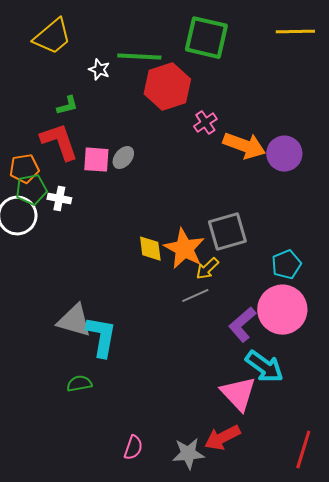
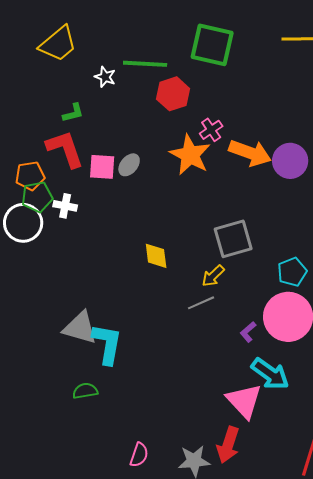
red hexagon: (167, 87) -> (173, 94), size x0.7
orange star: (184, 249) -> (190, 155), moved
purple L-shape: (242, 325) -> (248, 332), size x0.6
red arrow: (222, 438) -> (228, 445), turned -45

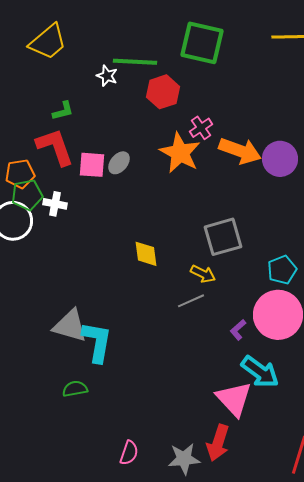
white star: (105, 77) -> (107, 76), moved
yellow arrow: (213, 276) -> (203, 274), turned -110

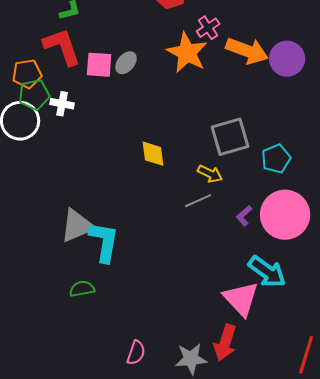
cyan pentagon: (282, 270) -> (276, 159), moved
gray triangle: (70, 326) -> (77, 226), turned -39
purple L-shape: (238, 330) -> (244, 216), moved

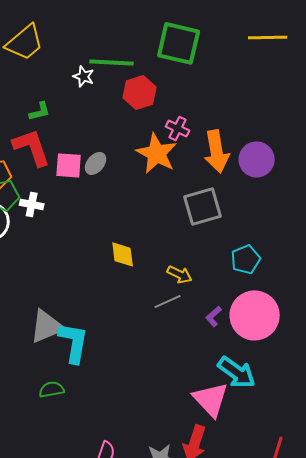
pink cross: (208, 28) -> (178, 128), turned -30
orange arrow: (247, 51) -> (217, 151), turned 60
gray square: (230, 137) -> (203, 206), moved

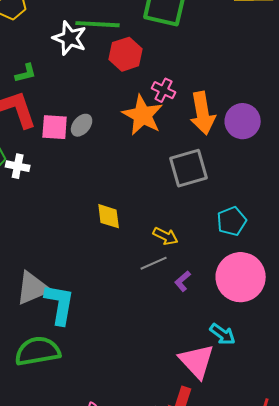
white star: (84, 76) -> (70, 38), size x1.6
purple L-shape: (214, 316) -> (183, 281), moved
cyan arrow: (237, 372) -> (223, 334), size x0.7
green semicircle: (52, 389) -> (38, 351), size x1.8

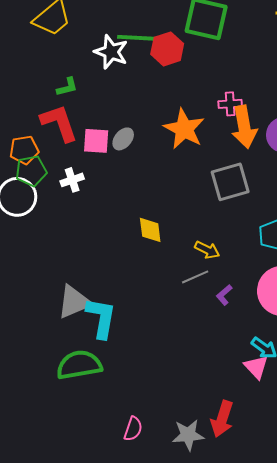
red hexagon: (126, 54) -> (167, 49), moved
pink cross: (164, 90) -> (230, 104), moved, turned -30
white cross: (18, 166) -> (72, 180), moved, turned -30
pink triangle: (197, 361) -> (256, 367), moved, size x0.7

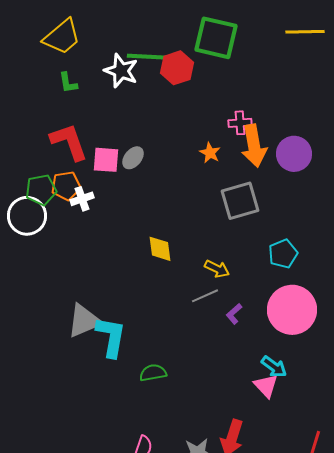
green L-shape: (67, 87) -> (68, 83), moved, turned 95
orange star: (184, 129) -> (210, 153), moved, size x0.5
orange pentagon: (24, 150) -> (66, 186), moved
green semicircle: (79, 365) -> (153, 373), moved, size x0.6

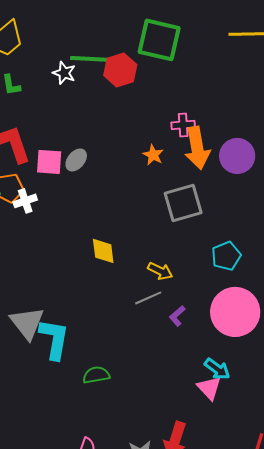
white star: (121, 71) -> (64, 73), size x0.7
gray triangle: (84, 321) -> (27, 323), turned -45

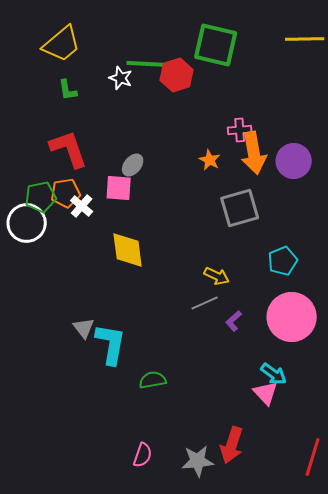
pink square: (49, 162) -> (119, 188), moved
white cross: (25, 201) -> (82, 206), turned -30
yellow diamond: (103, 251) -> (128, 250), moved, size x1.4
gray triangle: (27, 323) -> (84, 328), size x0.6

